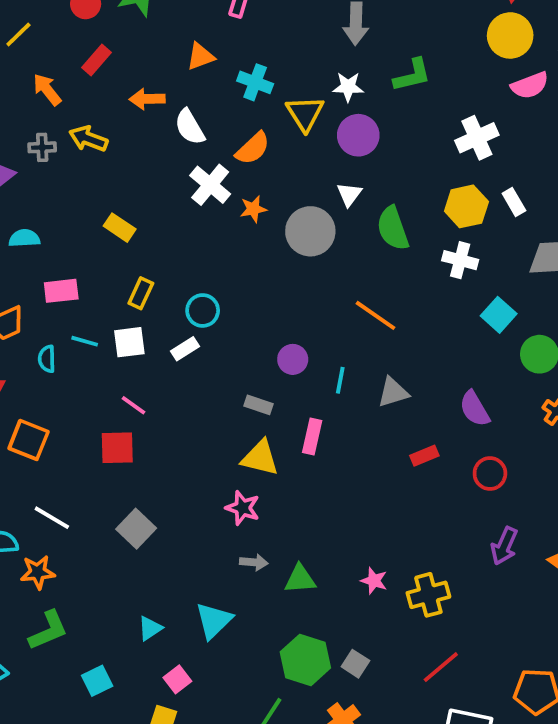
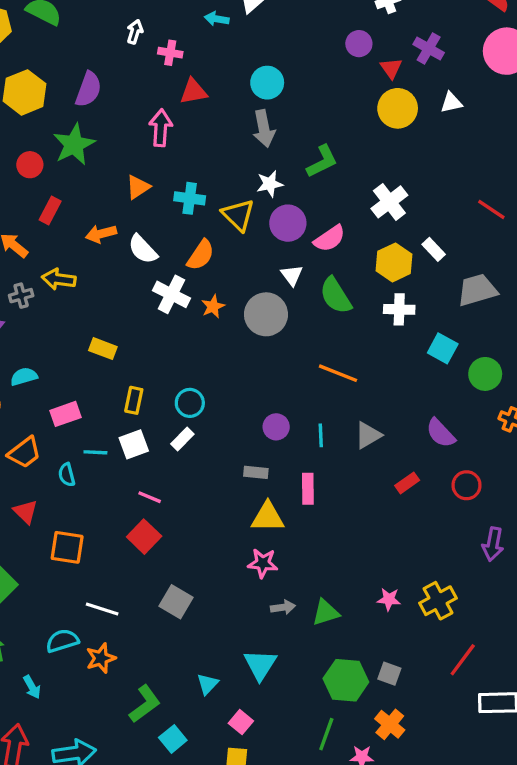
pink semicircle: (530, 85) -> (330, 239), moved
red square: (117, 448) -> (144, 537), turned -32
green L-shape: (48, 630) -> (145, 704), moved

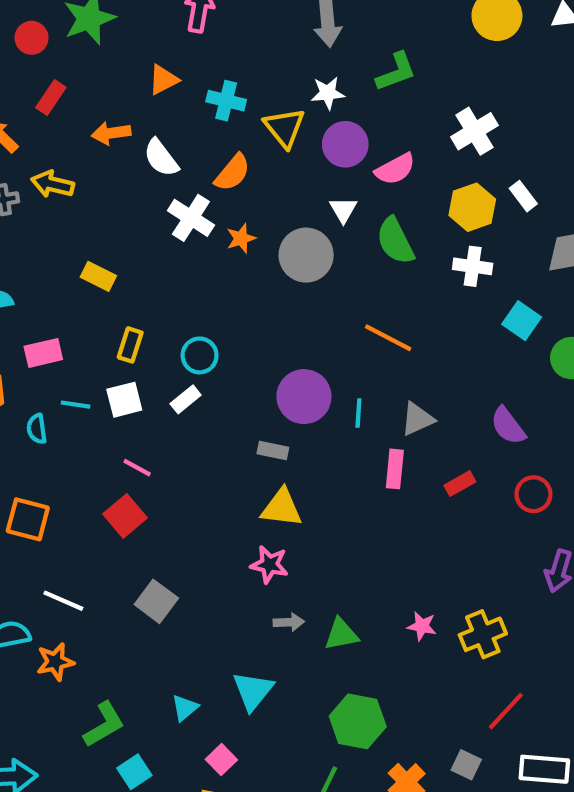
purple circle: (276, 427) -> (304, 397), size x1.6
pink rectangle: (308, 489) -> (395, 469), moved
gray square: (389, 674) -> (466, 765), moved

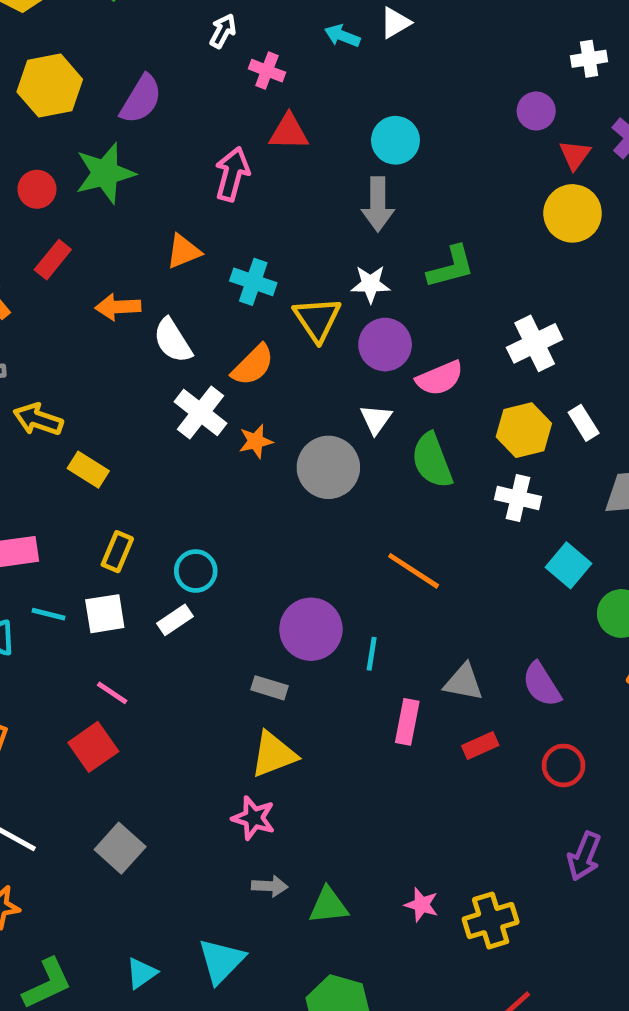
yellow arrow: (53, 184) -> (38, 419), moved
gray triangle: (417, 419) -> (464, 682), moved, turned 30
yellow triangle: (282, 508) -> (274, 754), turned -33

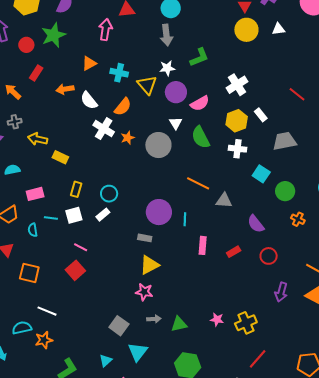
gray triangle: (464, 682) -> (224, 201), moved
gray square: (120, 848) -> (119, 326), moved

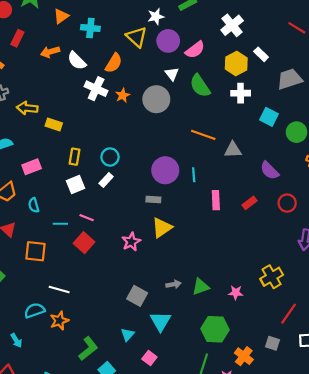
orange triangle: (89, 63) -> (61, 16), moved
cyan cross: (119, 73) -> (90, 28), moved
cyan line: (51, 218) -> (60, 224), moved
pink star: (144, 292) -> (131, 242), moved, turned -30
pink star: (217, 320) -> (236, 293), moved

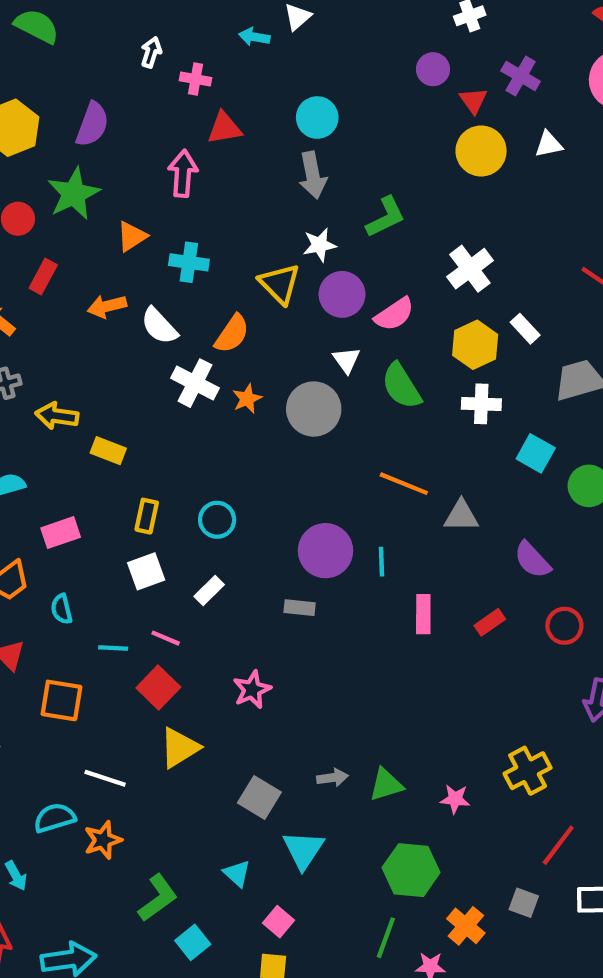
white rectangle: (106, 180) -> (209, 590), moved
yellow triangle: (162, 228) -> (179, 748), moved
cyan triangle: (127, 335) -> (237, 873), turned -32

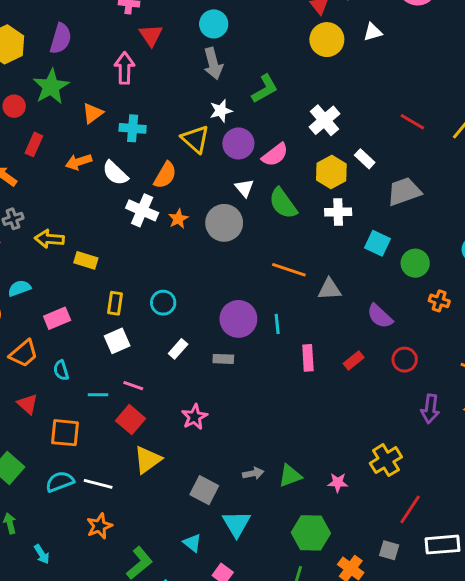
red triangle: (224, 128) -> (151, 35), turned -50
white rectangle: (209, 590) -> (178, 349), moved
cyan semicircle: (55, 818) -> (60, 482), moved

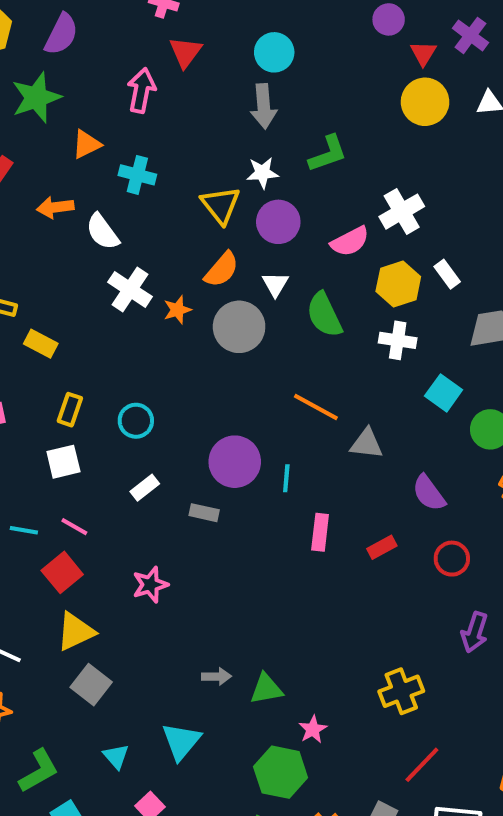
pink semicircle: (275, 155) -> (350, 241), moved
orange semicircle: (165, 175) -> (222, 270), moved
pink star: (338, 483) -> (313, 729), moved, turned 30
gray square: (204, 490) -> (91, 685), moved

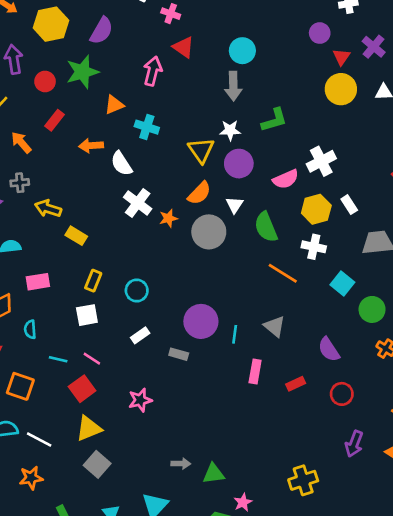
red triangle: (186, 52) -> (183, 47), turned -35
orange line: (316, 407) -> (283, 273), moved
gray triangle: (367, 444) -> (275, 326), moved, turned 30

